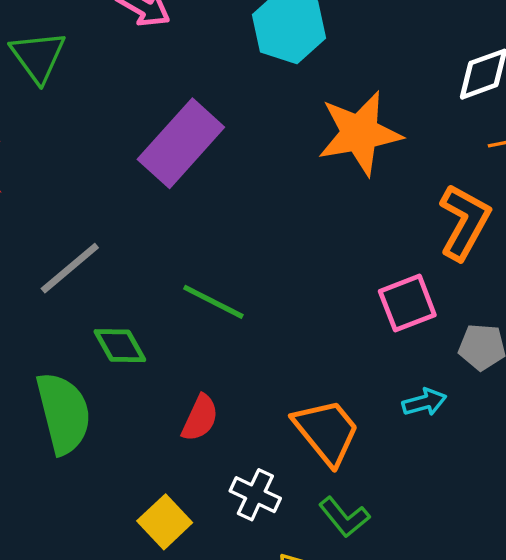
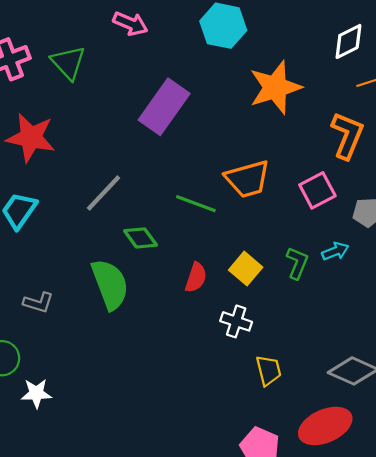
orange trapezoid: (326, 431) -> (248, 179), moved, turned 120
green L-shape: (344, 517) -> (297, 263), moved, turned -112
yellow square: (165, 522) -> (246, 269), moved

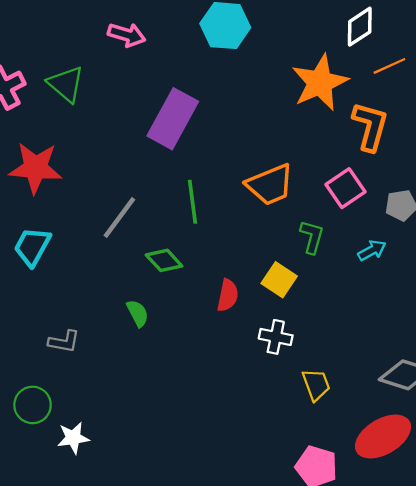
orange star: (275, 87) -> (320, 83), moved
green line: (196, 204) -> (192, 202), moved, turned 69
green L-shape: (297, 263) -> (312, 237), moved
green semicircle: (110, 284) -> (138, 313), size x0.5

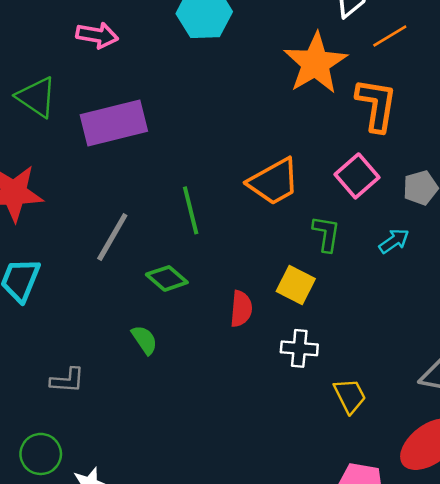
purple rectangle: (173, 119) -> (114, 123), moved, turned 54

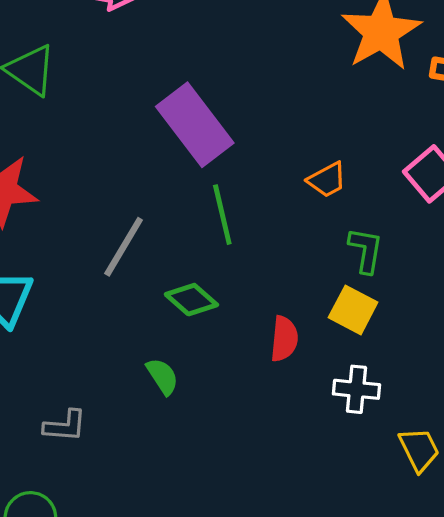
purple rectangle: (114, 123) -> (195, 125), moved, turned 66
orange trapezoid: (274, 182) -> (327, 180), size x0.6
green L-shape: (326, 234) -> (366, 250), moved

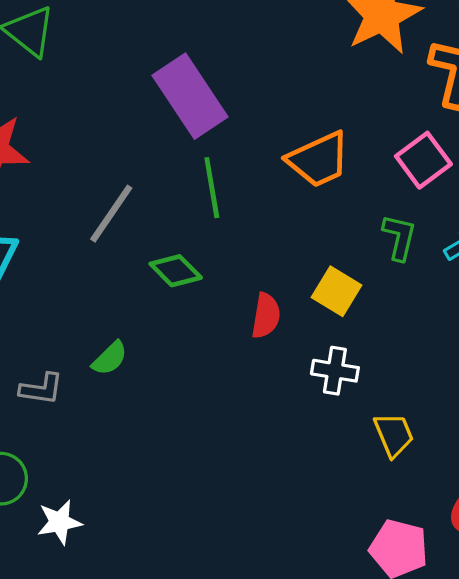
orange trapezoid: (327, 180) -> (319, 160), size x1.6
green L-shape: (366, 250) -> (399, 237), moved
green semicircle: (162, 376) -> (110, 358), moved, turned 75

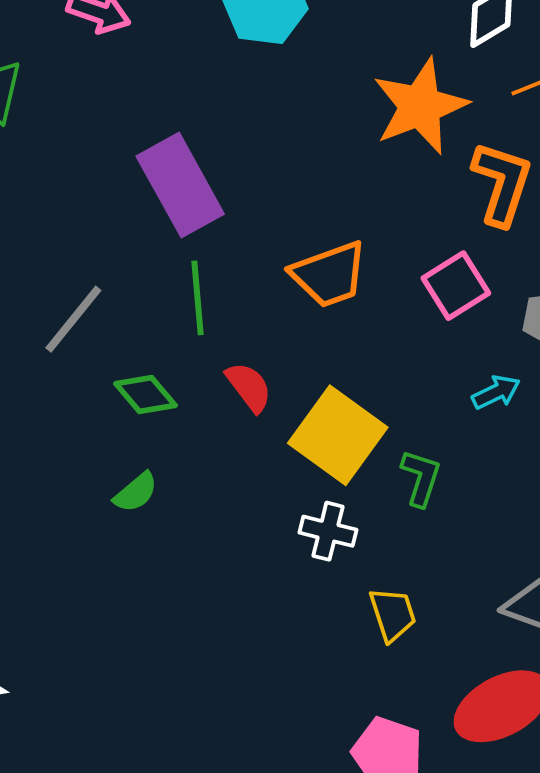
green L-shape: (399, 237) -> (421, 478), moved
yellow square: (336, 291) -> (338, 435), size x1.6
red semicircle: (266, 316) -> (249, 387), moved, turned -51
green semicircle: (110, 358) -> (136, 492), moved

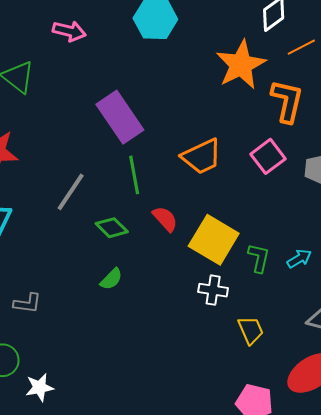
cyan arrow: (496, 392) -> (299, 259), moved

